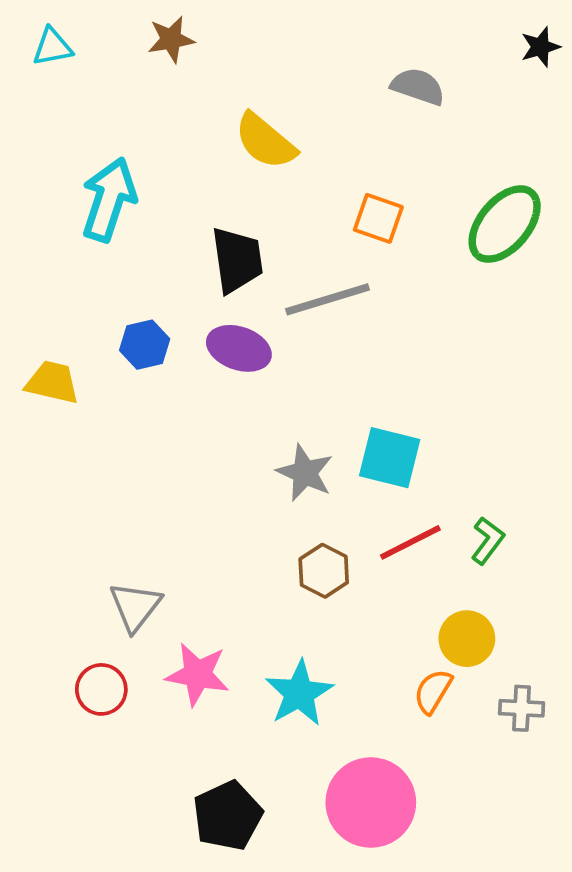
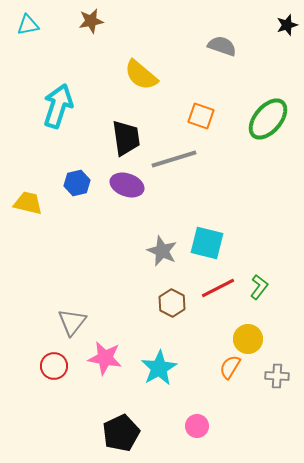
pink circle: (371, 802) -> (197, 426), size x0.5

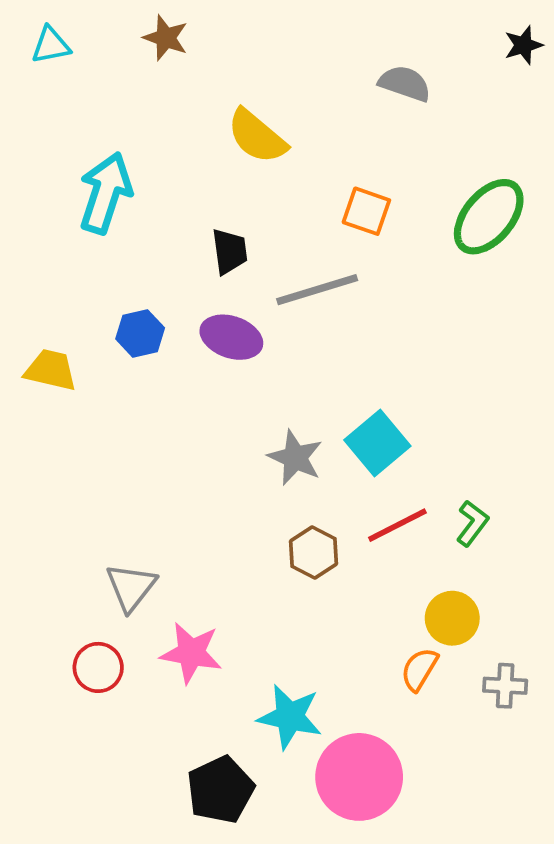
brown star: (91, 21) -> (166, 38), turned 30
black trapezoid: (126, 138) -> (230, 251), size x0.7
cyan square: (207, 243) -> (377, 443), turned 36
cyan star: (159, 368) -> (290, 717), moved, turned -30
pink circle: (197, 426) -> (359, 777), size x2.0

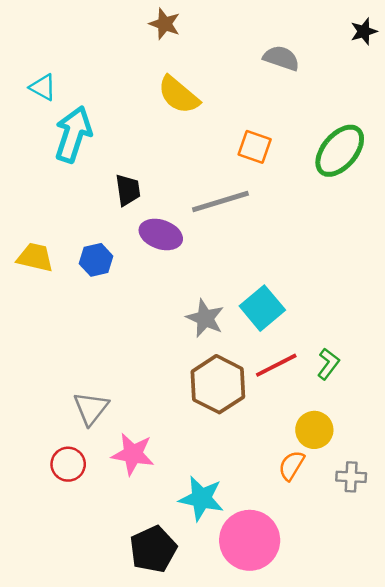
brown star: (166, 38) -> (165, 24), moved
cyan triangle: (51, 45) -> (43, 87), moved, turned 40
black trapezoid: (230, 251) -> (128, 190), moved
blue hexagon: (140, 333) -> (96, 260), moved
brown hexagon: (314, 552) -> (218, 384), size x1.6

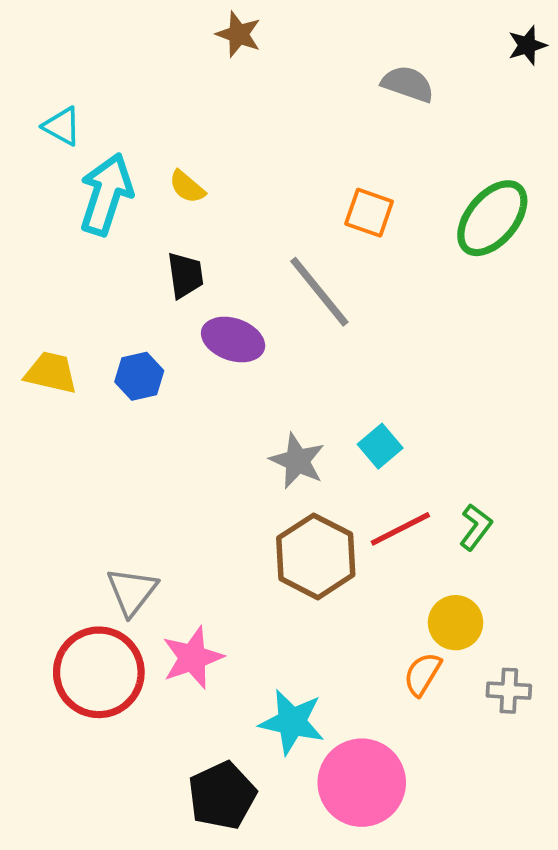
yellow semicircle: (179, 95) -> (187, 187), moved, size x0.6
gray line: (220, 201) -> (319, 292), turned 68
cyan square: (262, 308) -> (380, 446), size x0.7
pink star: (133, 454) -> (193, 658), turned -30
red circle: (68, 464) -> (99, 672), size x1.8

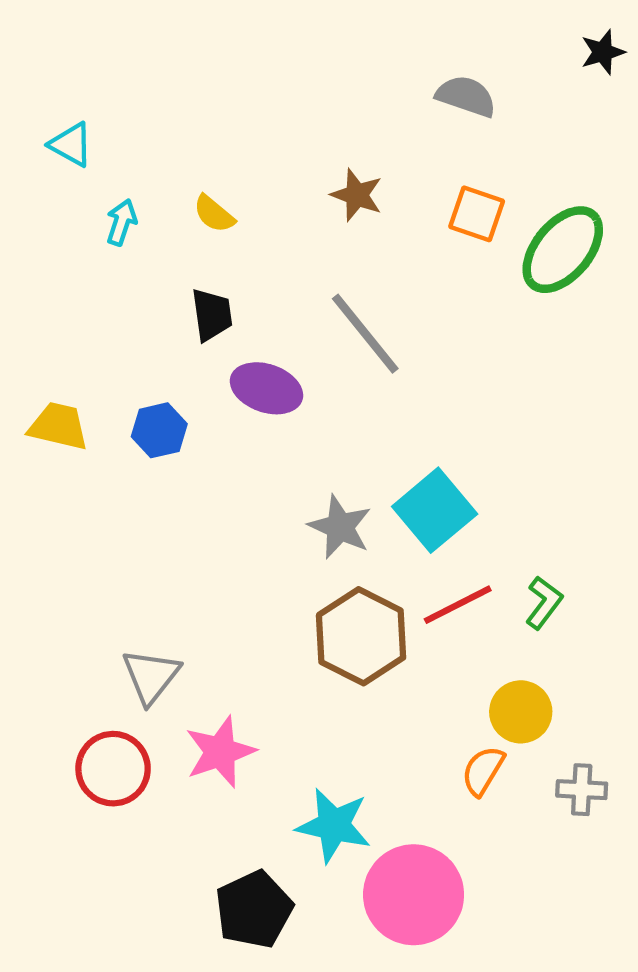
brown star: (239, 34) -> (357, 195), moved
cyan arrow: (106, 194) -> (121, 222), size x0.5
orange square: (369, 213) -> (477, 214), moved
cyan square: (380, 446) -> (435, 510), size x1.6
red circle: (99, 672) -> (113, 769), size x0.7

